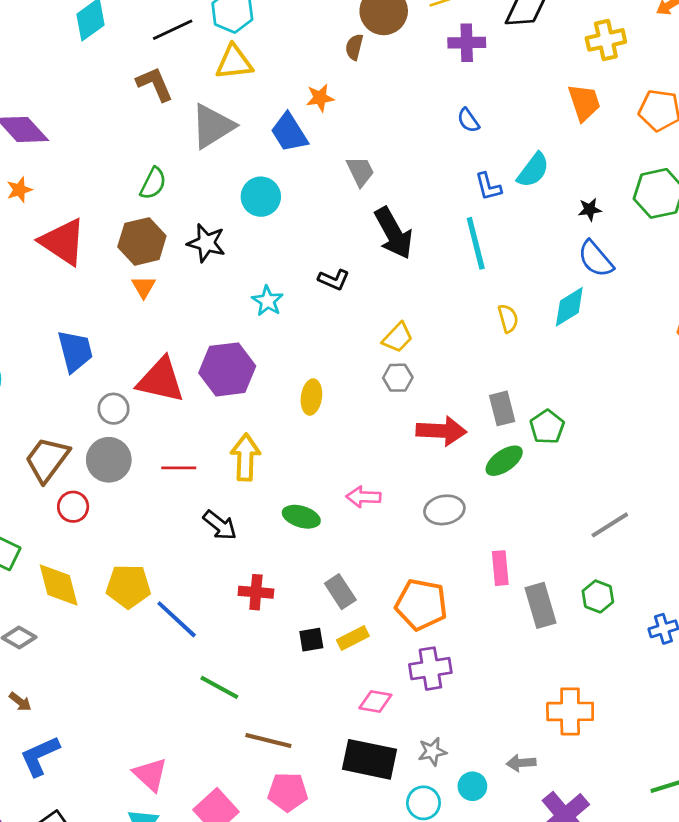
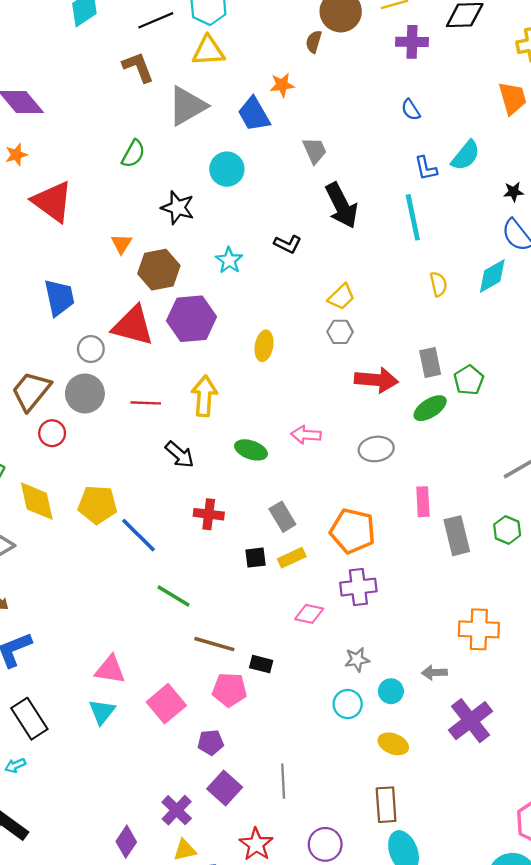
brown hexagon: (142, 241) -> (159, 270), moved
black rectangle: (370, 759) -> (261, 664), moved, size x0.5
pink triangle: (150, 774) -> (110, 670), turned -36

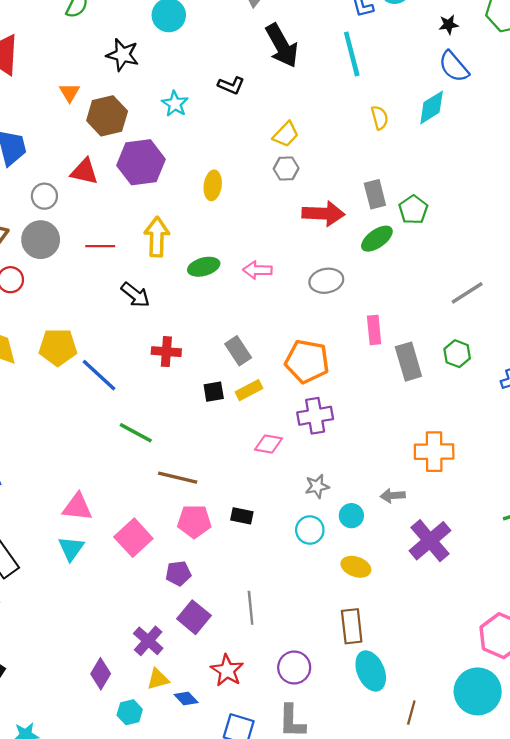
red triangle: (133, 326) -> (84, 172), size x0.7
green ellipse: (251, 450) -> (204, 267), moved, turned -32
black rectangle: (261, 664) -> (242, 516), moved

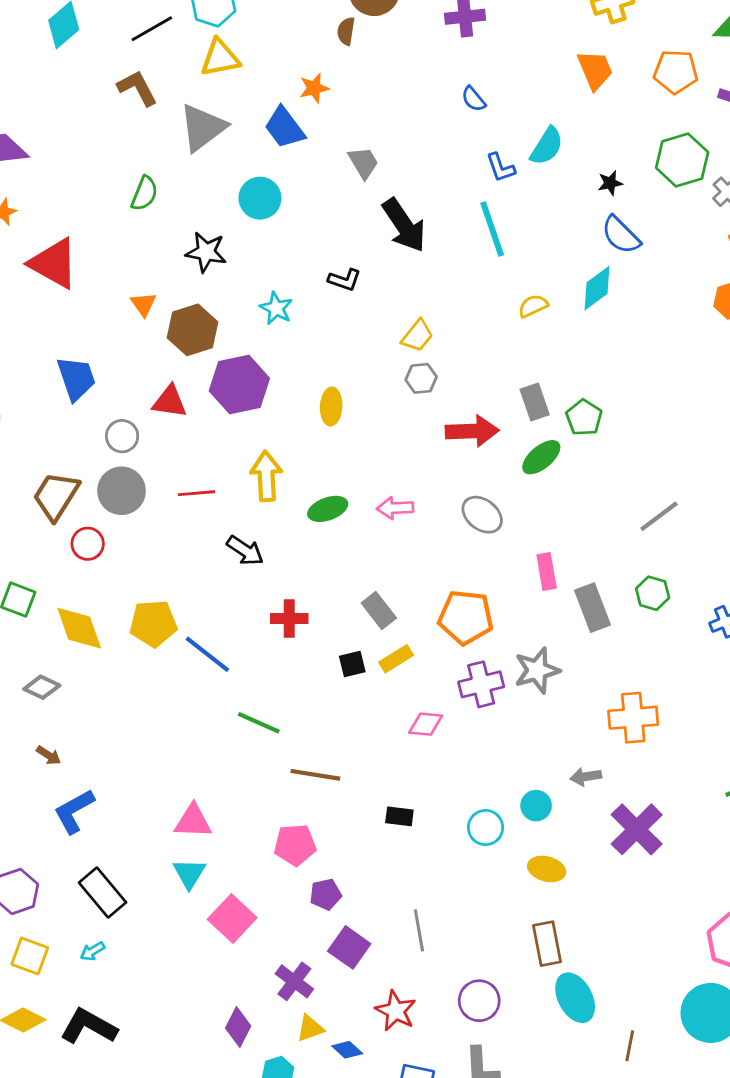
yellow semicircle: (380, 118) -> (533, 306), turned -95
gray ellipse: (326, 281) -> (482, 515), turned 52
gray star: (317, 486) -> (537, 670), moved, size x1.5
pink pentagon: (194, 521) -> (295, 845), moved
pink square: (133, 538) -> (232, 919), moved

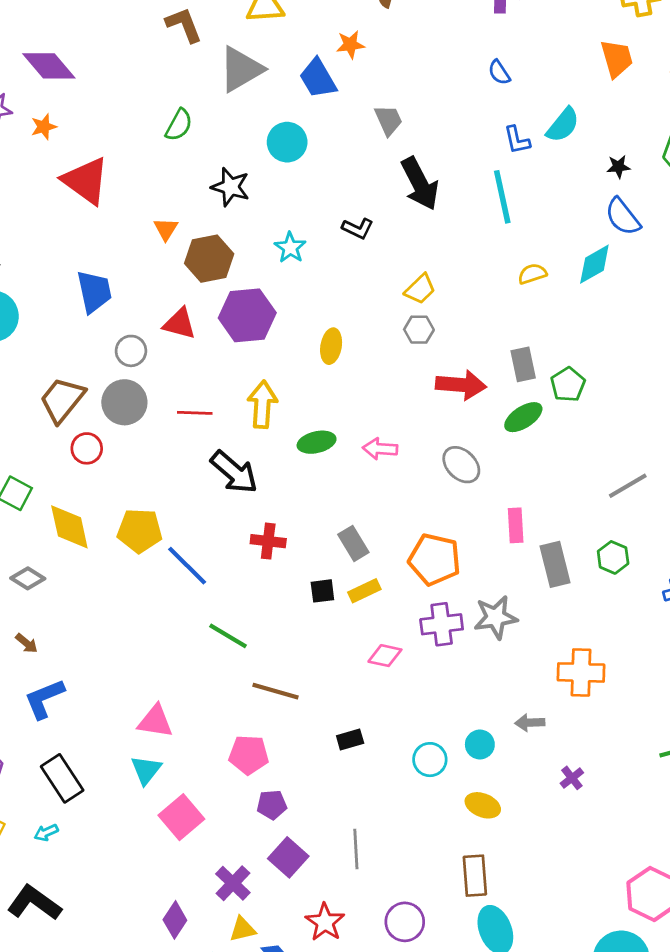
black arrow: (245, 551) -> (234, 472), size x1.4
black rectangle: (399, 816) -> (350, 740), turned -30
purple cross: (637, 829) -> (572, 778), size x0.5

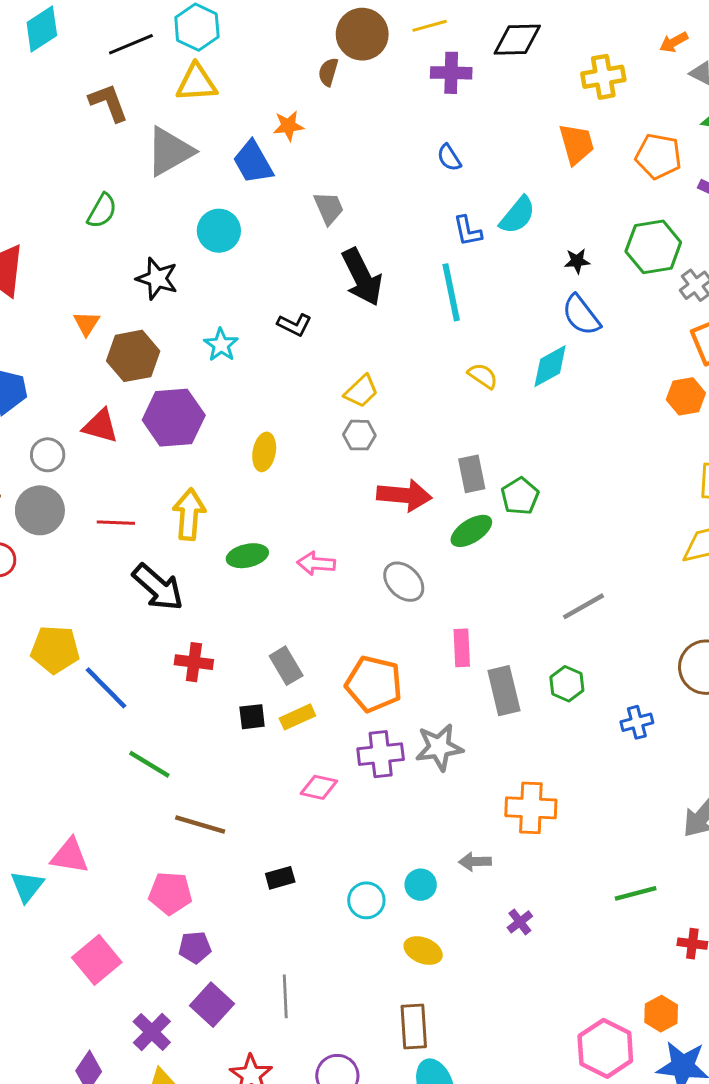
yellow semicircle: (532, 274) -> (483, 376), turned 52
cyan triangle: (146, 770) -> (27, 886), moved

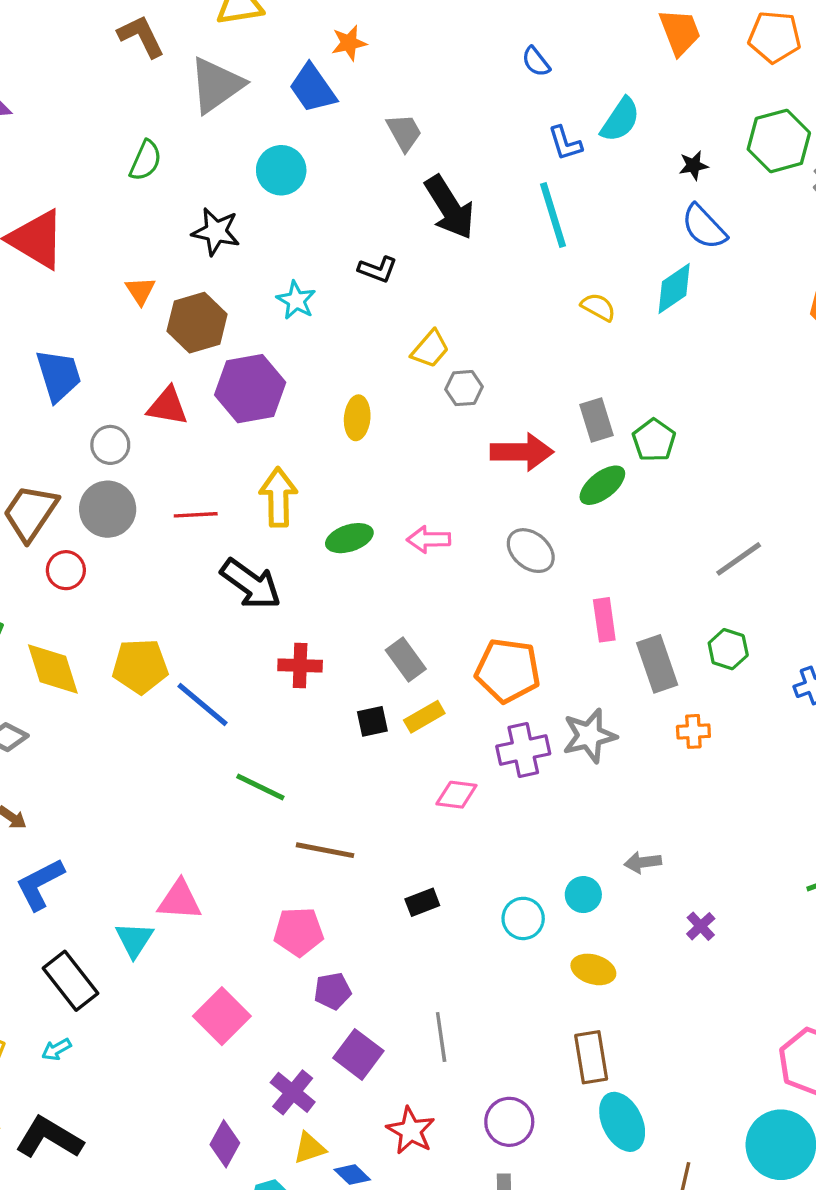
yellow trapezoid: (361, 391) -> (430, 349), moved
orange cross: (531, 808) -> (693, 731), moved, size x0.6

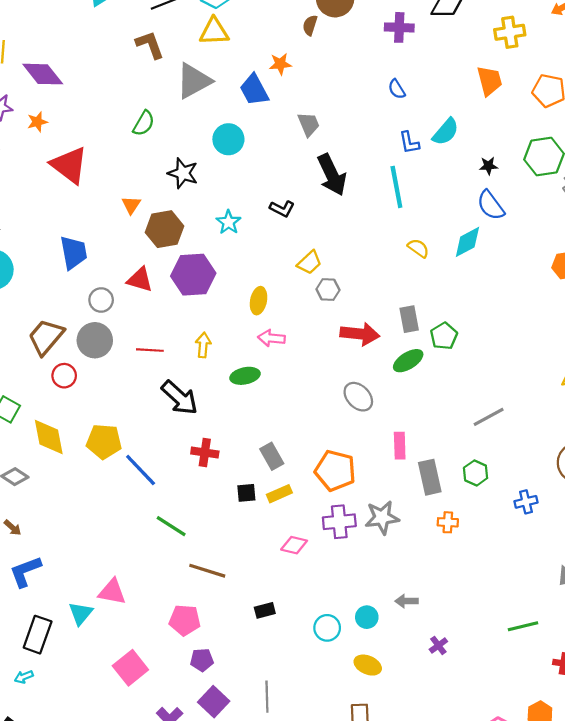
yellow arrow: (278, 497) -> (203, 345), size x0.7
pink arrow: (429, 539) -> (271, 338), moved
black rectangle: (71, 981) -> (38, 635), turned 51

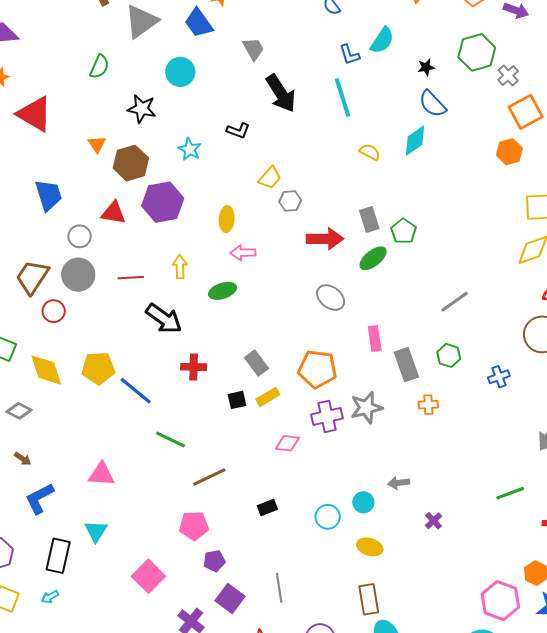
brown line: (207, 571) -> (209, 477), turned -36
pink triangle: (112, 592) -> (101, 474), moved

